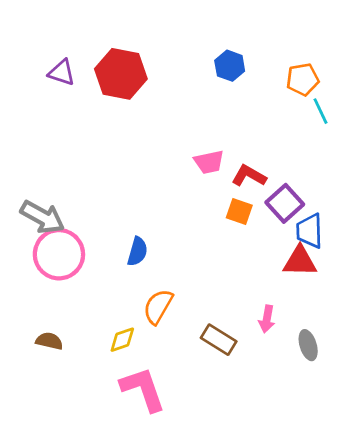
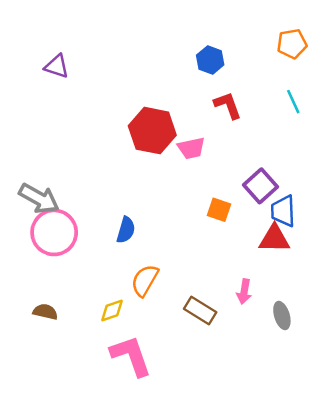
red hexagon: (121, 74) -> (152, 131), moved
orange pentagon: (303, 79) -> (292, 44), moved
red L-shape: (249, 176) -> (228, 105), moved, turned 40
orange square: (239, 212) -> (219, 210), moved

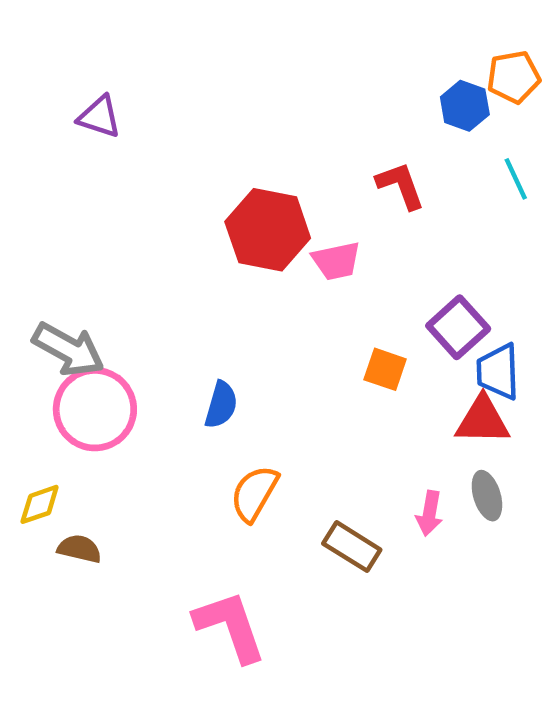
blue hexagon: (210, 60) -> (465, 106), moved
yellow diamond: (112, 310) -> (40, 504), moved
gray ellipse: (282, 316) -> (487, 496), moved

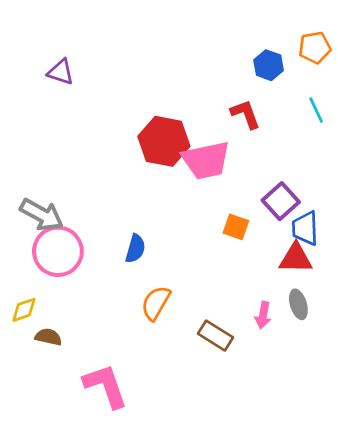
blue hexagon: (465, 106) -> (269, 65), moved
pink trapezoid: (336, 261) -> (206, 160), size x1.6
pink L-shape: (230, 626) -> (105, 386), moved

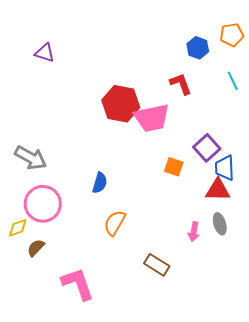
pink circle: (58, 251) -> (43, 204), moved
brown rectangle: (216, 336) -> (157, 265), moved
brown semicircle: (48, 337) -> (36, 248), turned -60

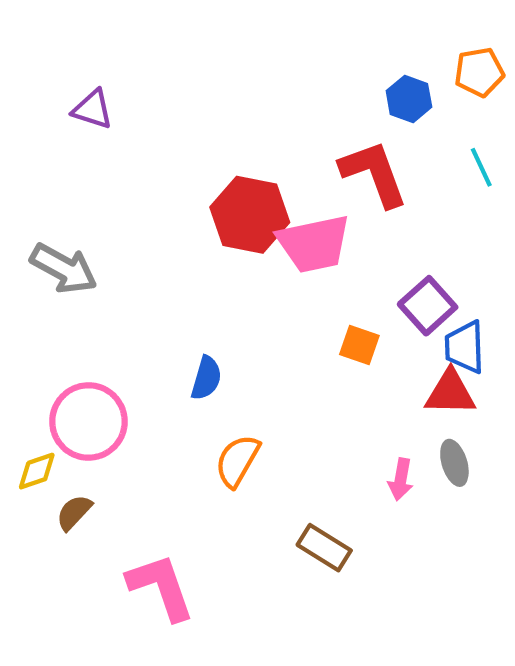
red L-shape: (181, 84) -> (374, 173), size x1.5
gray arrow: (31, 158) -> (64, 268), moved

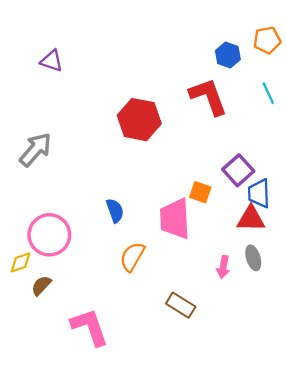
pink trapezoid: (314, 244) -> (175, 219), moved, turned 99
gray arrow: (64, 268) -> (35, 150), turned -78
blue semicircle: (206, 378) -> (115, 211), turned -35

